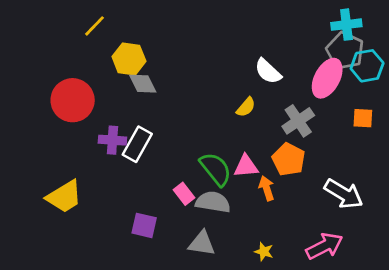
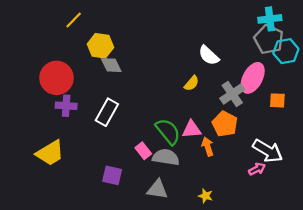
pink ellipse: (327, 78) -> (253, 78), moved
orange square: (363, 118) -> (277, 100), moved
purple cross: (112, 140) -> (66, 106), moved
pink arrow: (324, 246) -> (257, 169), moved, size x0.6

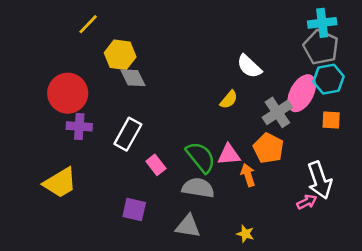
cyan hexagon: (286, 51) -> (329, 79), moved
pink rectangle: (143, 151) -> (156, 165), moved
white arrow: (268, 151) -> (320, 180), turned 40

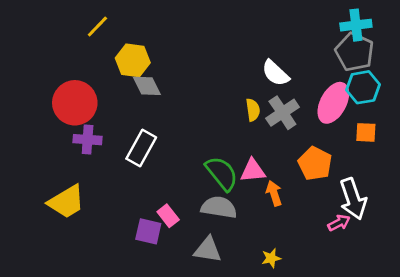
yellow semicircle: (229, 100) -> (253, 110), turned -48
gray cross: (277, 112) -> (282, 113), moved
orange pentagon: (268, 148) -> (315, 164), moved
pink rectangle: (156, 165) -> (168, 216), moved
yellow star: (245, 234) -> (271, 258), turned -30

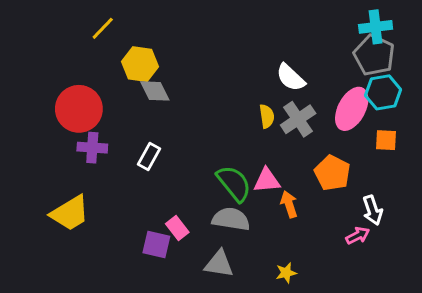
white rectangle: (141, 148) -> (149, 157), size x0.7
white arrow: (353, 199) -> (373, 210), size x0.7

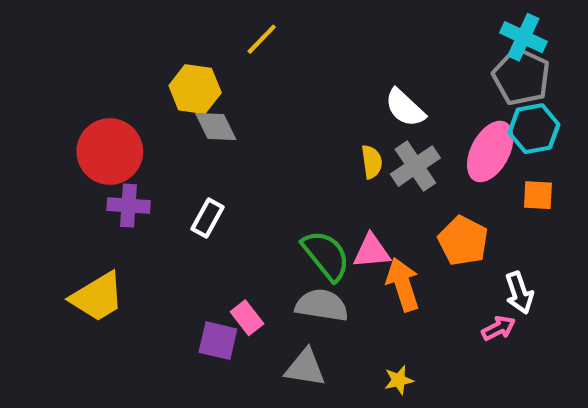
cyan cross: (376, 27) -> (523, 37), turned 32
yellow line: (103, 28) -> (262, 39), moved
orange arrow: (289, 204) -> (403, 285), size x1.4

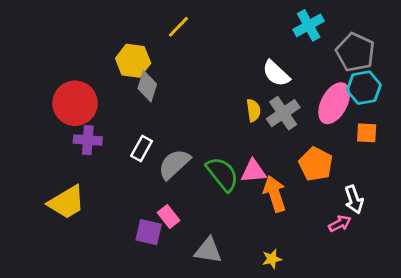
cyan cross: (523, 37) -> (309, 25), moved, turned 36
gray diamond: (216, 127) -> (147, 86), turned 44
gray semicircle: (322, 305) -> (174, 164), moved, turned -52

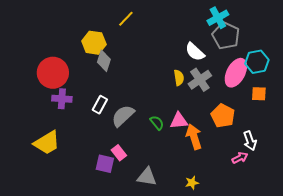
gray pentagon: (355, 52) -> (226, 36), moved
green semicircle: (222, 174) -> (157, 123), size x0.6

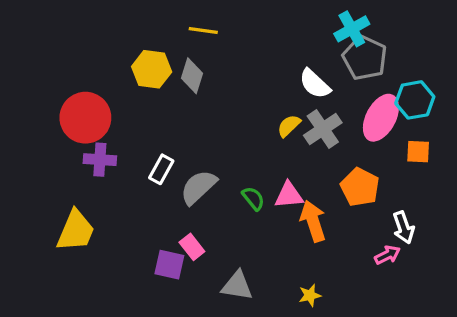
yellow line: (126, 19) -> (203, 30), turned 54
gray diamond: (104, 61) -> (192, 76), moved
yellow semicircle: (179, 78) -> (289, 126), turned -126
yellow trapezoid: (47, 143) -> (76, 231), turned -36

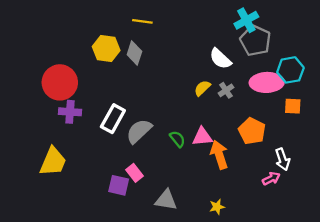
pink ellipse: (381, 118) -> (267, 82), turned 60
gray cross: (323, 129) -> (226, 90), size x0.6
white rectangle: (161, 169) -> (113, 119), size x1.4

